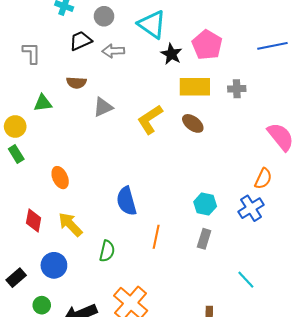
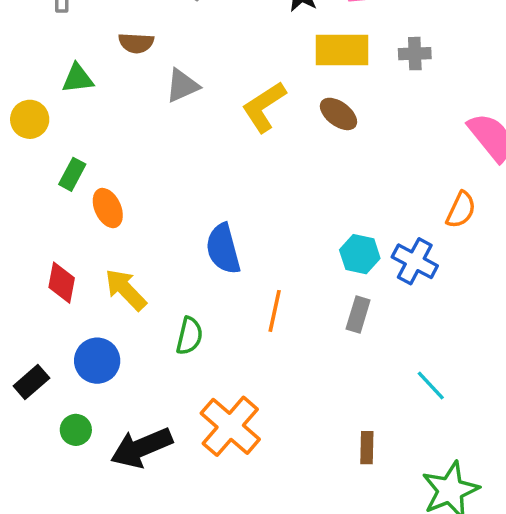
green rectangle: (16, 154) -> (72, 174), moved, turned 60
blue cross: (251, 208) -> (415, 261), moved, turned -30

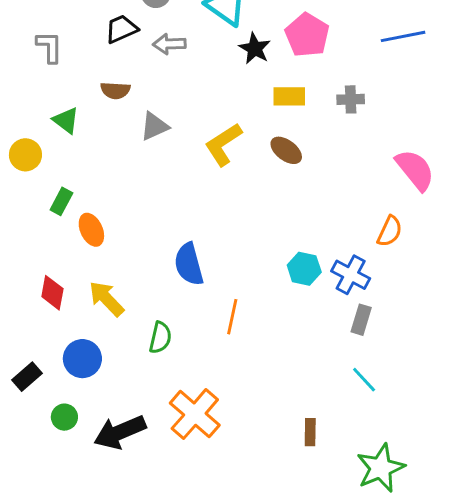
yellow rectangle: (342, 50) -> (289, 96), size x0.7
green triangle: (78, 78) -> (66, 120), turned 44
gray rectangle: (358, 315) -> (361, 320), moved

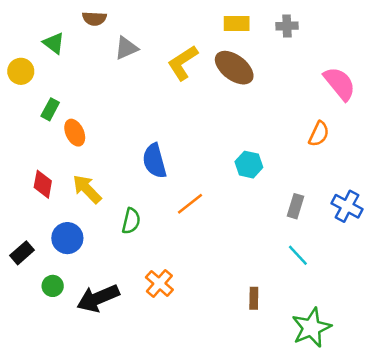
brown ellipse: (286, 150) -> (234, 68), size x1.5
blue cross: (351, 275) -> (347, 206), moved
orange line: (232, 317) -> (190, 204), turned 40
orange cross: (195, 414) -> (159, 283), size x0.7

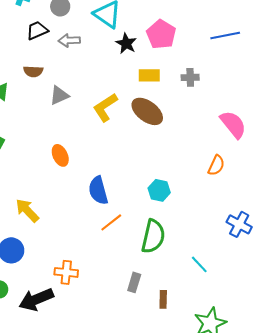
orange ellipse: (75, 133) -> (60, 155), moved
blue semicircle: (154, 161) -> (98, 190), moved
gray rectangle: (295, 206) -> (134, 282), moved
green semicircle: (131, 221) -> (153, 236), moved, size x1.6
orange cross: (159, 283) -> (66, 272), moved, turned -35

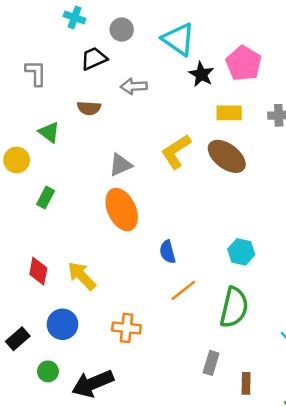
gray arrow: (69, 40) -> (134, 86), moved
gray triangle: (59, 95) -> (120, 165), moved
orange ellipse: (60, 155) -> (122, 210), size x1.6
blue semicircle: (98, 190) -> (168, 252), size x0.7
orange cross: (66, 272) -> (126, 328), moved

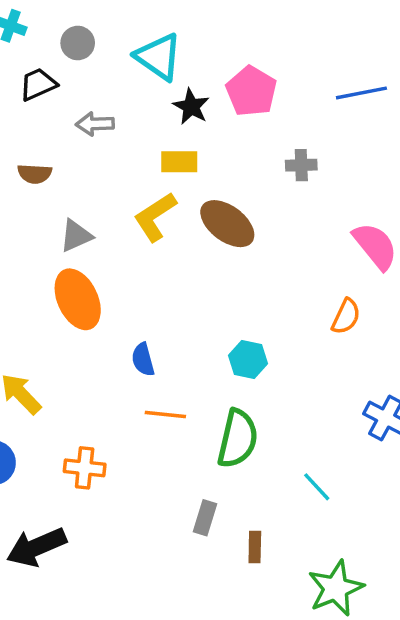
brown semicircle: (89, 108) -> (35, 174), moved
yellow rectangle: (229, 113) -> (179, 162), moved
orange line: (183, 290) -> (165, 415), turned 44

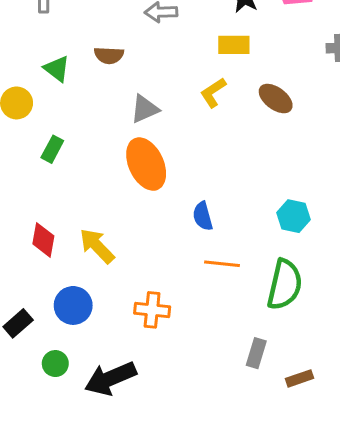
yellow L-shape: (155, 217) -> (213, 93), size x0.7
brown ellipse: (227, 224) -> (276, 99), size x0.7
brown rectangle: (255, 547) -> (299, 378), turned 70

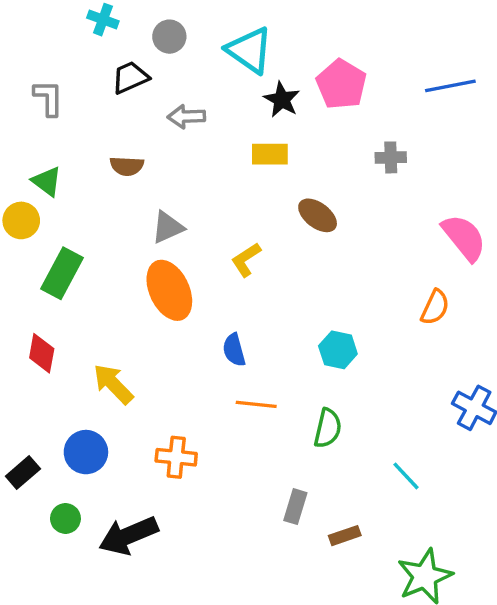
green triangle: (57, 69) -> (47, 181), moved
yellow L-shape: (213, 93) -> (246, 260), moved
green rectangle: (52, 149) -> (62, 273), size x1.6
red diamond: (43, 240) -> (42, 353), moved
green semicircle: (285, 285) -> (328, 428), size x0.7

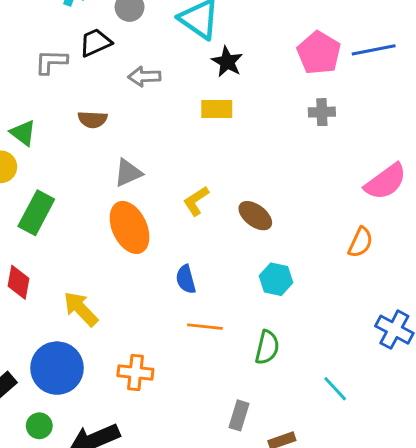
pink pentagon: (341, 84) -> (319, 53), moved
gray L-shape: (48, 98) -> (51, 62), moved, turned -88
brown ellipse: (318, 215) -> (255, 216), moved
pink semicircle: (464, 237) -> (386, 182), turned 93
blue circle: (86, 452) -> (57, 368), size x1.4

